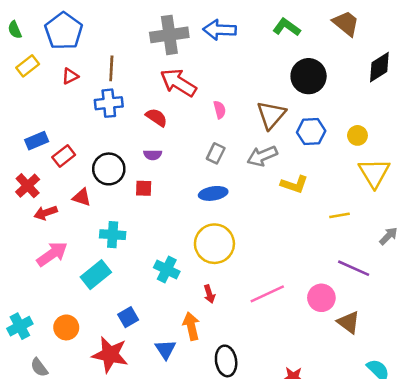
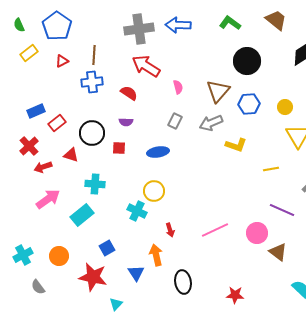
blue ellipse: (213, 193) -> (158, 152), moved
yellow circle: (214, 244) -> (154, 191), moved, size x0.7

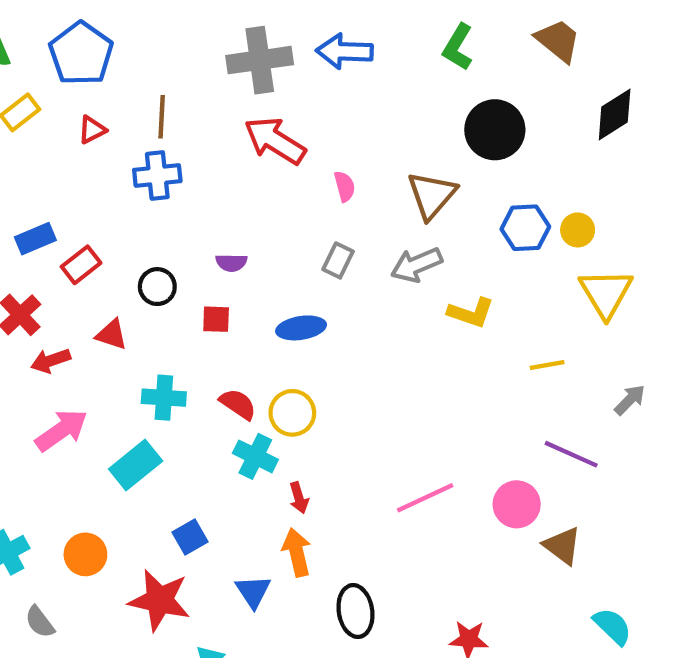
green L-shape: (230, 23) -> (458, 47), turned -95
red semicircle: (129, 93) -> (238, 404), moved
blue hexagon: (249, 104) -> (525, 228), moved
black circle: (92, 133) -> (157, 287), size x0.7
red arrow: (170, 230) -> (299, 498), moved

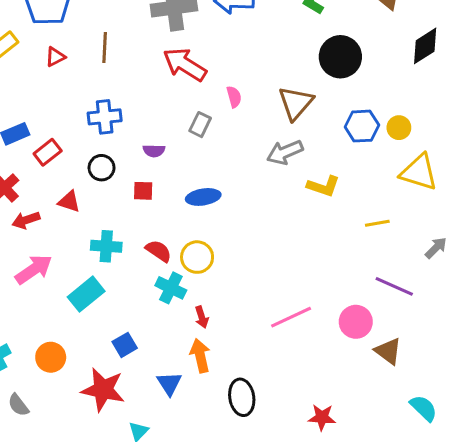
blue cross: (157, 176) -> (105, 117), moved
gray rectangle: (338, 260) -> (200, 125), moved
yellow triangle: (606, 293) -> (419, 172), turned -42

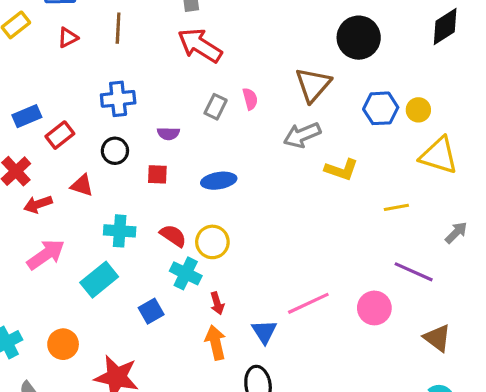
pink semicircle: (234, 97) -> (250, 99), moved
blue square: (125, 345) -> (151, 311), moved
brown triangle: (388, 351) -> (437, 338), moved
blue triangle: (169, 383) -> (264, 332), moved

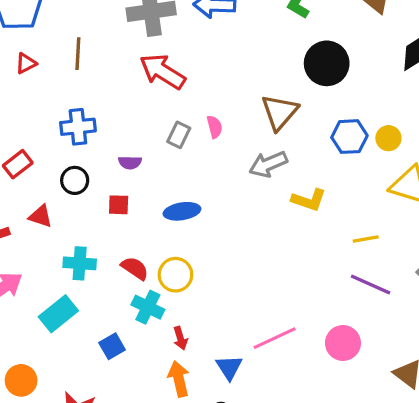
purple line: (414, 272) -> (371, 284), moved

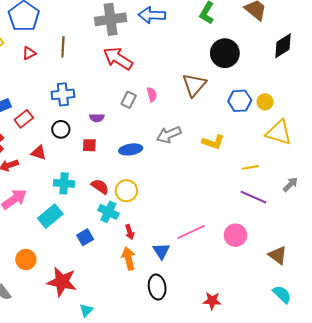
gray arrow: (268, 164) -> (169, 135), moved

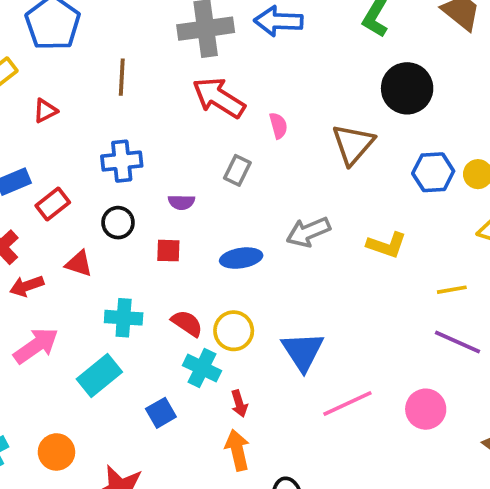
red triangle: (29, 53) -> (45, 111), moved
pink semicircle: (152, 94) -> (278, 126), moved
blue triangle: (161, 251) -> (303, 351), moved, size x1.4

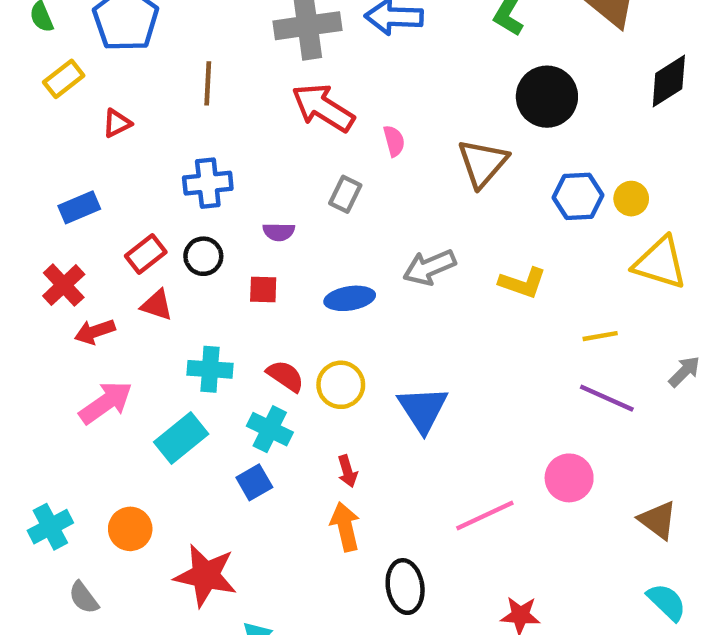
red rectangle: (53, 204) -> (146, 254), moved
cyan cross: (202, 368) -> (270, 429), moved
pink line: (347, 404) -> (485, 516), moved

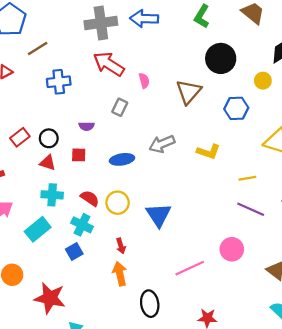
brown line: (208, 83) -> (38, 48), moved, turned 55
blue cross: (208, 183) -> (59, 82), moved
yellow circle: (631, 199) -> (263, 81), moved
red triangle: (157, 305) -> (48, 163), moved

